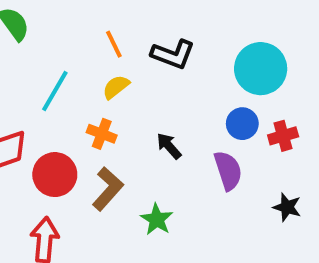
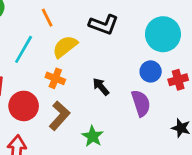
orange line: (114, 44) -> (47, 18), moved
yellow semicircle: (116, 87) -> (65, 47), size x1.4

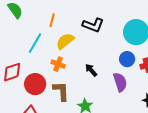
orange line: (47, 18) -> (52, 20), turned 40
brown L-shape: (59, 116) -> (61, 91), turned -45

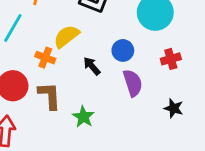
yellow semicircle: (65, 41) -> (66, 36), moved
blue circle: (127, 59) -> (123, 50), moved

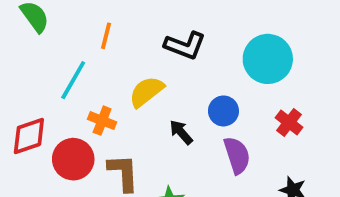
orange cross: (45, 58) -> (102, 121), moved
red cross: (171, 59) -> (289, 123), turned -36

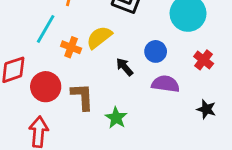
orange cross: (102, 121) -> (71, 47), moved
purple semicircle: (237, 155) -> (165, 84), turned -64

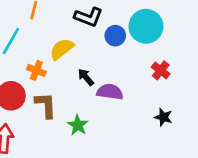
orange cross: (71, 47) -> (36, 70), moved
blue circle: (156, 51) -> (115, 36), moved
purple semicircle: (165, 84) -> (110, 92), moved

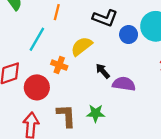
brown L-shape: (46, 105) -> (66, 116), moved
green star: (78, 125) -> (96, 113), turned -30

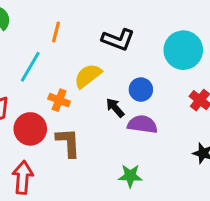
blue circle: (129, 35) -> (141, 90), moved
green star: (96, 113) -> (130, 176), moved
brown L-shape: (66, 116) -> (68, 143), moved

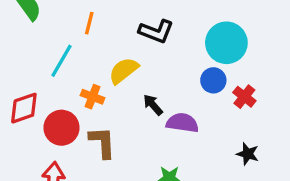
blue circle: (141, 90) -> (213, 80), moved

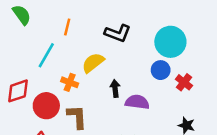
black arrow: (153, 105) -> (115, 89), turned 35

